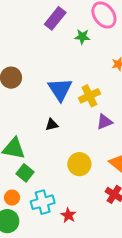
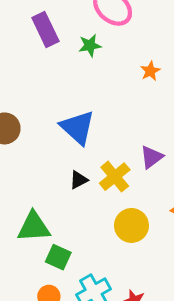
purple rectangle: (55, 18) -> (45, 29), turned -50
yellow cross: (89, 96) -> (115, 177), moved

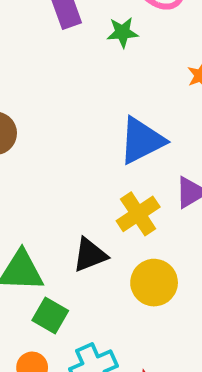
blue triangle: (77, 127) -> (142, 141), moved, turned 45
black triangle: (79, 180) -> (90, 255), moved, size x1.4

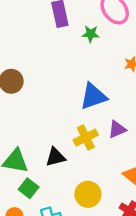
yellow circle: (154, 283) -> (88, 194), moved

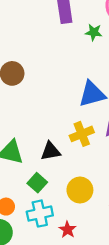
green square: (29, 188) -> (37, 183), moved

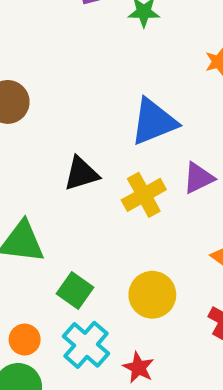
black triangle: (51, 151) -> (81, 174), moved
cyan cross: (40, 214) -> (86, 345), turned -30

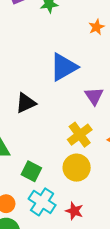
purple triangle: (198, 178) -> (94, 96), turned -30
yellow cross: (144, 195) -> (80, 135), moved

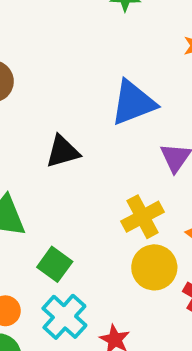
yellow circle: (77, 168) -> (154, 267), moved

